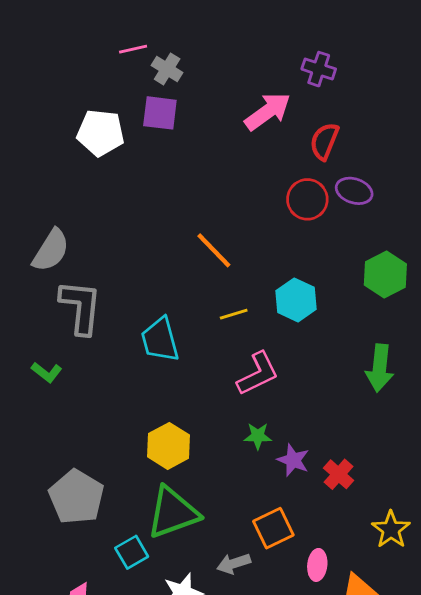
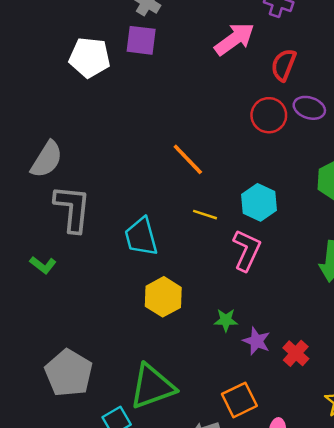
yellow line: (234, 314) -> (205, 215), turned 35
pink L-shape: (258, 374) -> (247, 250), moved, turned -39
yellow hexagon: (169, 446) -> (163, 297), moved

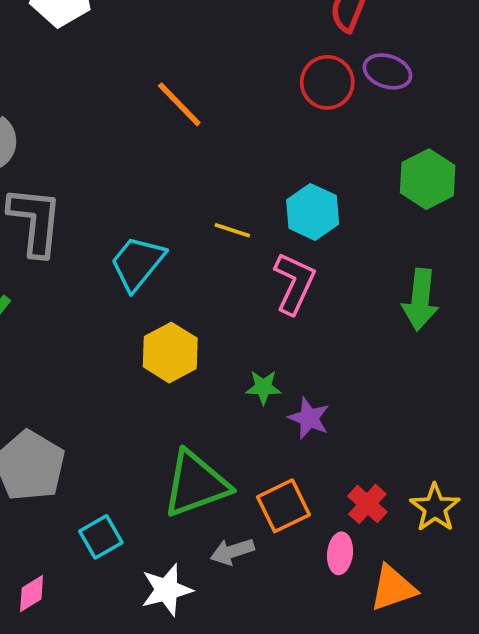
orange line: (188, 159) -> (179, 104), moved
cyan trapezoid: (141, 237) -> (137, 263), turned 54
red cross: (296, 353) -> (367, 504), moved
green triangle: (152, 386) -> (196, 484), moved

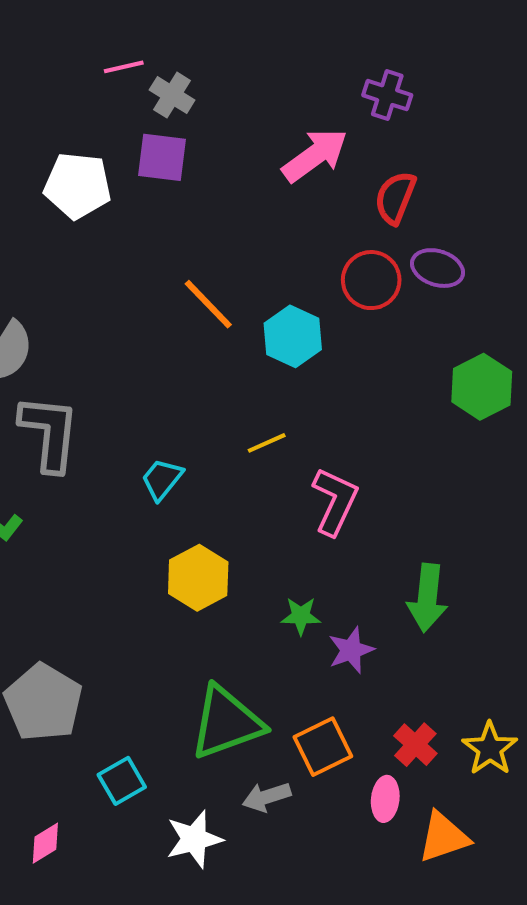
cyan hexagon: (313, 212) -> (293, 336), moved
yellow line: (232, 230) -> (267, 443), turned -42
cyan trapezoid: (137, 263) -> (162, 479), size x0.7
green arrow: (420, 300) -> (427, 598), moved
purple star: (309, 418) -> (351, 650), turned 30

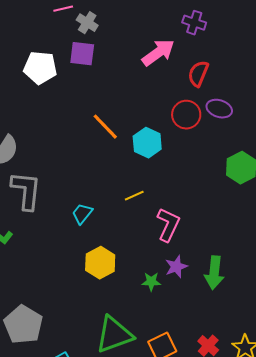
purple star: (351, 650) -> (176, 267), moved

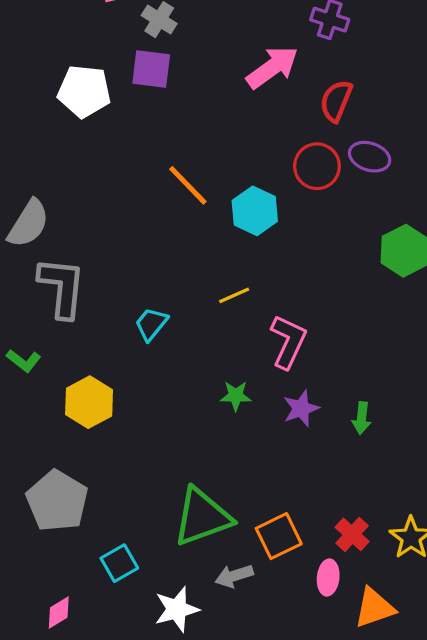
yellow hexagon: (100, 263) -> (89, 402), moved
green arrow: (214, 273) -> (362, 418), size x0.6
green star: (151, 282) -> (236, 396), moved

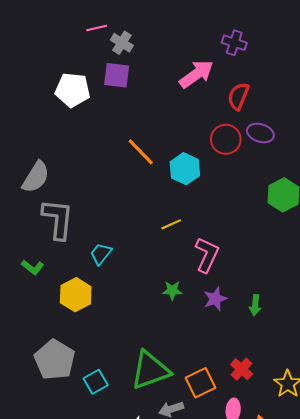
cyan trapezoid: (151, 324) -> (101, 254), moved
red cross: (352, 534) -> (242, 369), moved
cyan square: (119, 563) -> (96, 382), moved

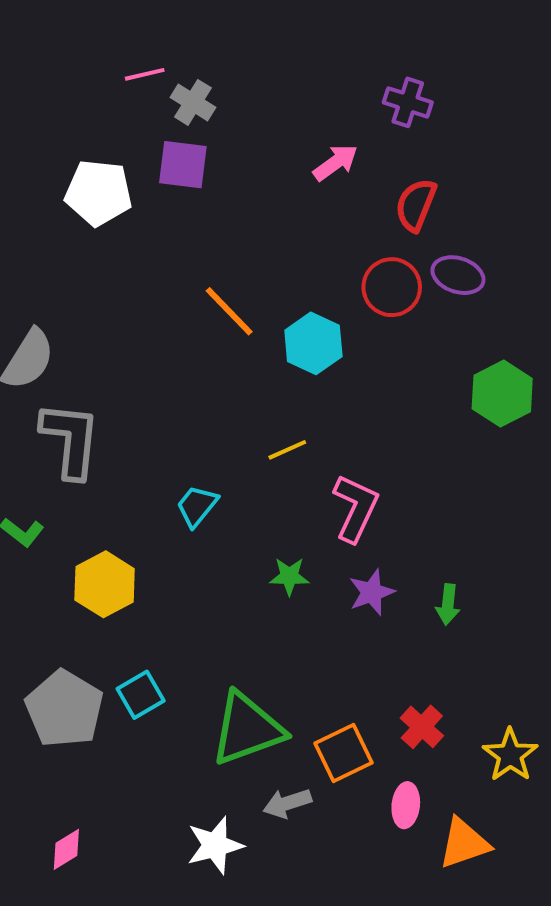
pink arrow: (196, 74) -> (335, 163), size x0.7
cyan trapezoid: (101, 254) -> (197, 506), moved
cyan square: (96, 382) -> (141, 695), moved

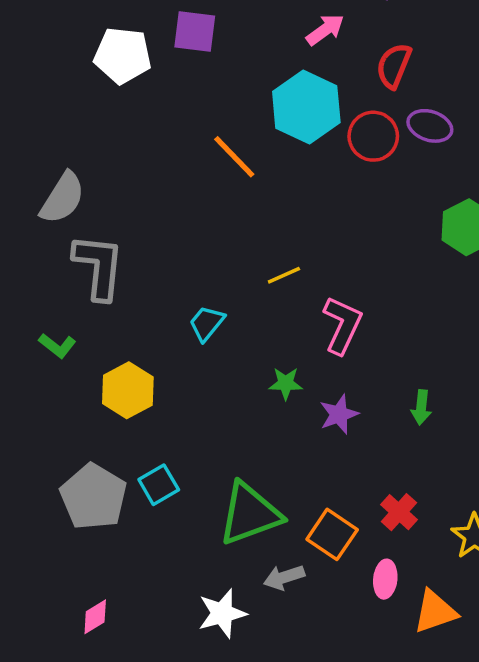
cyan hexagon: (313, 343) -> (306, 107), moved, size x1.4
purple star: (372, 592) -> (339, 414), moved
orange square: (344, 753) -> (332, 534), turned -30

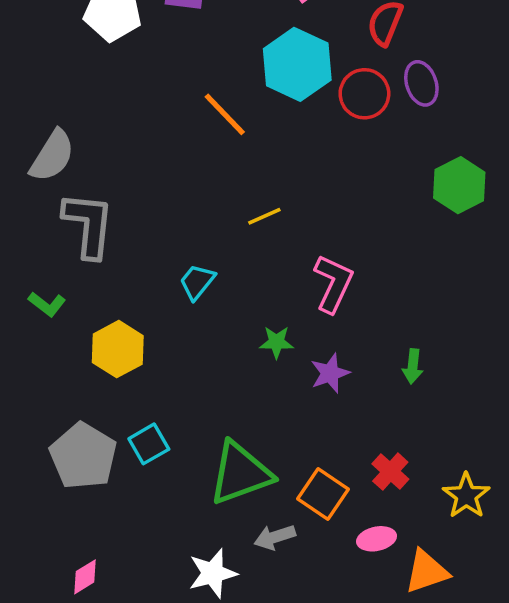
purple ellipse: (430, 126) -> (421, 83), turned 54
yellow line: (284, 275) -> (264, 216), moved
pink ellipse: (385, 579) -> (377, 539), turned 72

